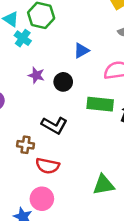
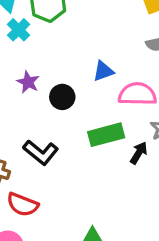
blue triangle: (81, 51) -> (103, 71), moved
green rectangle: (100, 104) -> (106, 135), turned -30

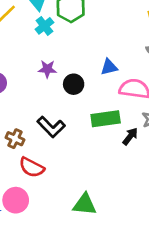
purple star: (28, 82) -> (47, 69), turned -30

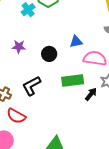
purple star: (47, 69) -> (19, 47), moved
black L-shape: (51, 127) -> (32, 86), turned 105

